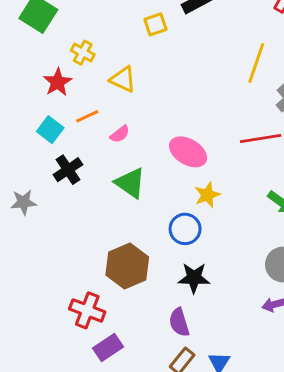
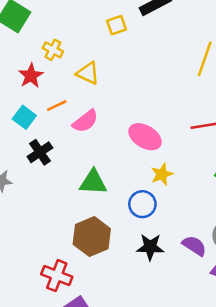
pink semicircle: (120, 134) -> (85, 121), size x1.5
green triangle: (130, 183) -> (93, 182), moved, turned -32
purple semicircle: (179, 322) -> (194, 246), moved, turned 140

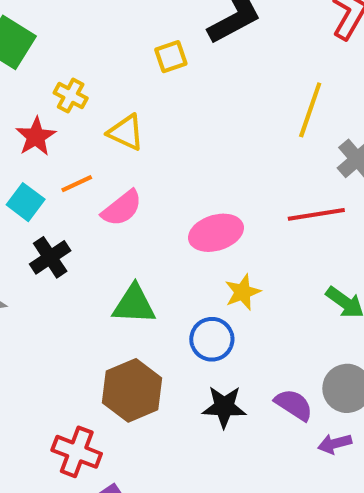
pink ellipse: (145, 137) -> (216, 233), turned -48

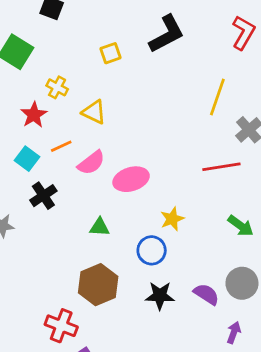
yellow square: (171, 57) -> (110, 53), moved
pink ellipse: (216, 233) -> (131, 179), moved
green triangle: (134, 304) -> (100, 227), size x0.7
purple arrow: (335, 444) -> (234, 333), moved, turned 125

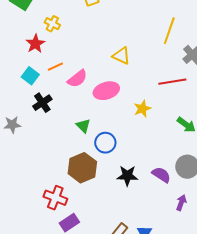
yellow triangle: (94, 112) -> (121, 56), moved
yellow star: (172, 219) -> (142, 109), moved
green triangle: (100, 227) -> (83, 126), turned 42
blue circle: (152, 250) -> (105, 143), moved

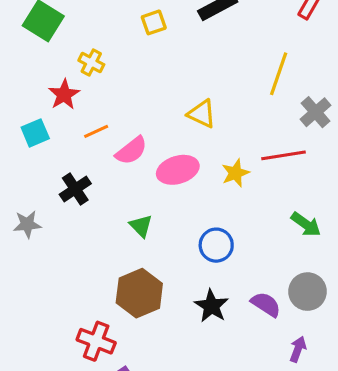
cyan square: (30, 76) -> (35, 133), moved, turned 30
yellow star: (142, 109) -> (235, 173), moved
blue circle: (105, 143) -> (216, 245), moved
black star: (127, 176) -> (211, 306), turned 30

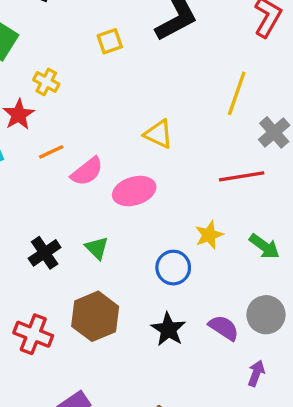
yellow star: (235, 173) -> (209, 235), moved
black cross: (75, 189) -> (45, 253), moved
red cross: (96, 341) -> (33, 334), moved

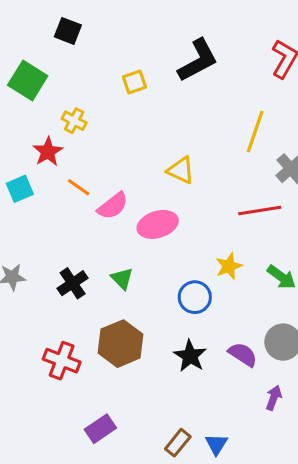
orange line: (51, 152) -> (79, 187), turned 60

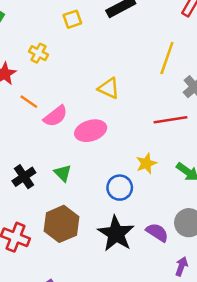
yellow cross: (74, 121) -> (39, 53), moved
black star: (190, 356) -> (116, 234), size x1.4

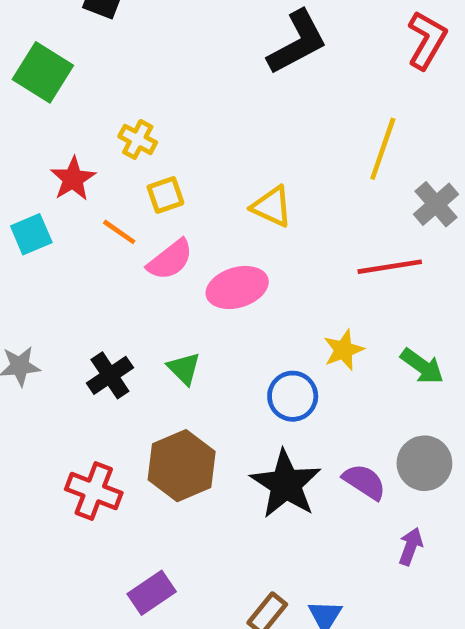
yellow square: (72, 19) -> (165, 195), moved

